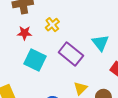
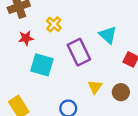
purple rectangle: (71, 54) -> (79, 52), turned 35

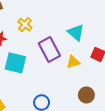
yellow triangle: (95, 87) -> (73, 62), moved, turned 40
brown circle: (121, 92) -> (86, 95), moved

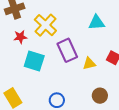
yellow cross: (25, 25) -> (45, 25), size x1.6
cyan triangle: (76, 32) -> (96, 23), moved, turned -48

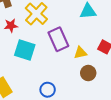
brown circle: (100, 96) -> (88, 73), moved

